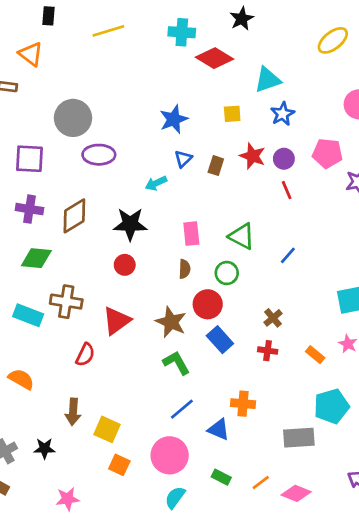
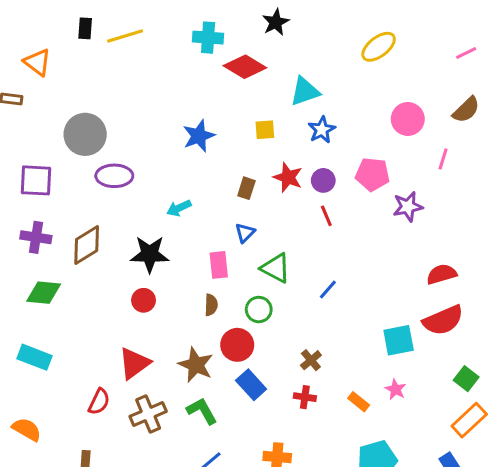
black rectangle: (49, 16) -> (85, 28), moved
blue triangle: (183, 159) -> (245, 233), moved
brown cross: (66, 302) -> (148, 414), moved, turned -32

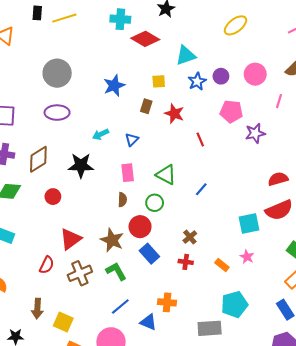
gray circle: (85, 134) -> (57, 73), moved
purple circle: (323, 180) -> (221, 76), moved
brown rectangle: (246, 188) -> (146, 106), moved
blue triangle: (245, 233) -> (132, 139), moved
red circle: (144, 300) -> (53, 197), moved

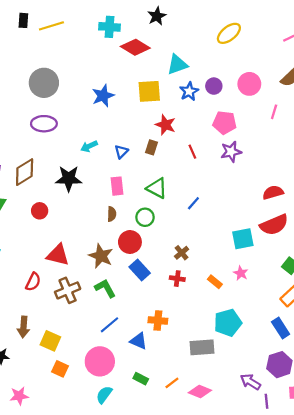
yellow square: (159, 81) -> (149, 91), size x1.6
brown rectangle: (146, 106) -> (151, 147), moved
purple star: (255, 133) -> (231, 152), moved
red triangle: (71, 239) -> (58, 255), turned 50

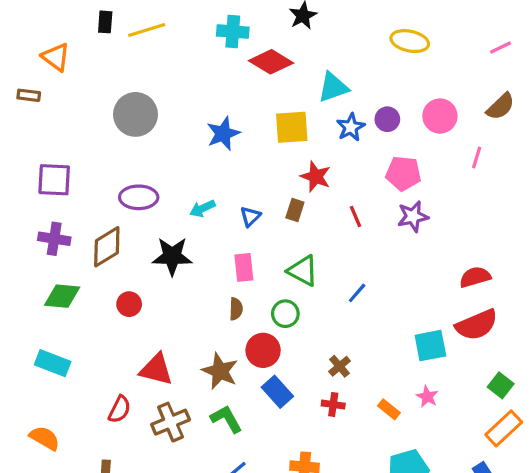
yellow ellipse: (229, 33) -> (410, 41), turned 50
purple ellipse: (44, 124) -> (139, 197), moved

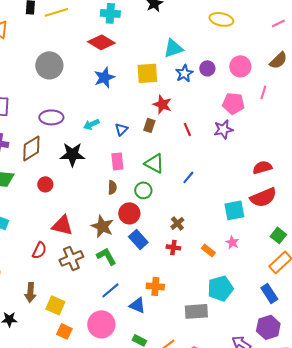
red diamond: (271, 62) -> (101, 42), moved
pink pentagon: (403, 173) -> (233, 103), moved

